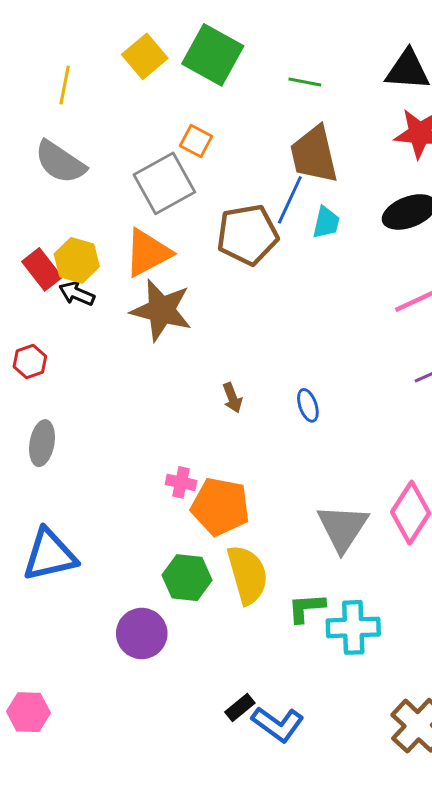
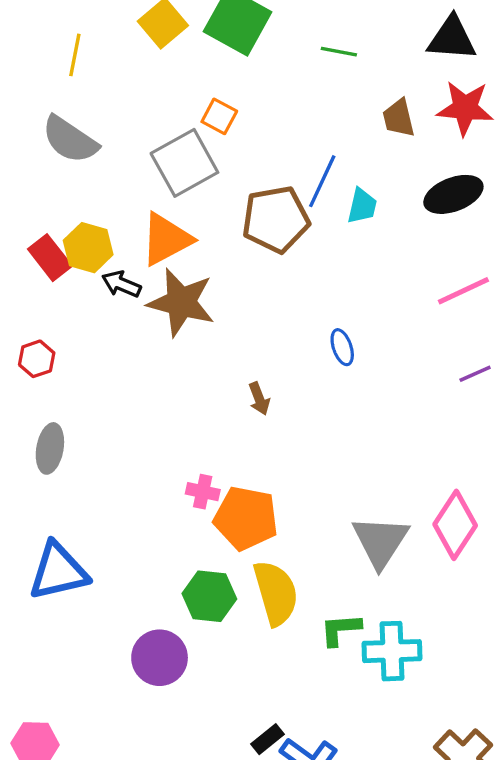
brown trapezoid: (314, 155) -> (399, 118), moved, size x0.6
black arrow: (77, 294) -> (121, 284), moved
blue ellipse: (308, 405) -> (342, 347), moved

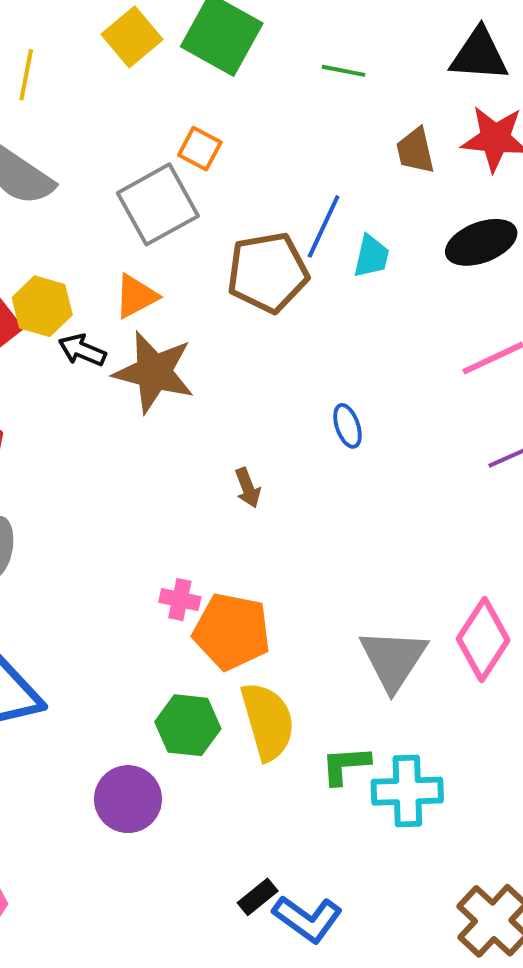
orange triangle: (166, 239) -> (136, 296), size x0.7

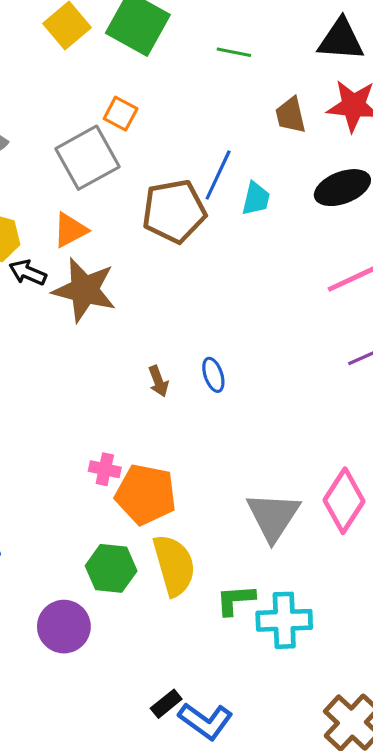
blue ellipse: (347, 426) -> (213, 375), moved

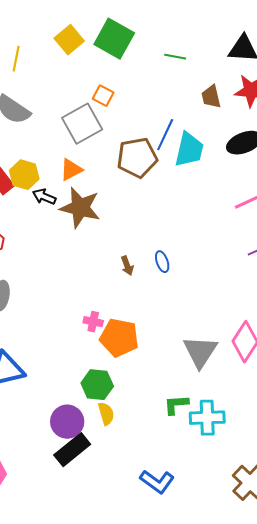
cyan trapezoid: (256, 199) -> (189, 150), size x1.6
yellow semicircle: (174, 565) -> (106, 414), moved, size x0.6
black rectangle: (166, 704) -> (72, 450), moved, size x1.8

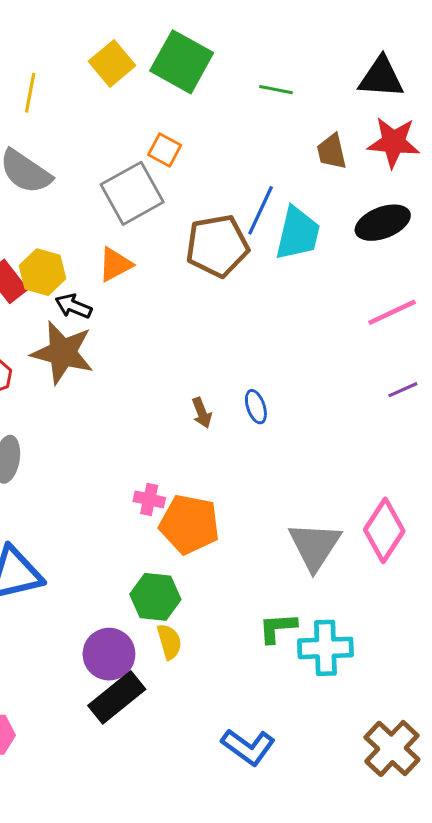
brown star: (80, 208) -> (63, 353), moved

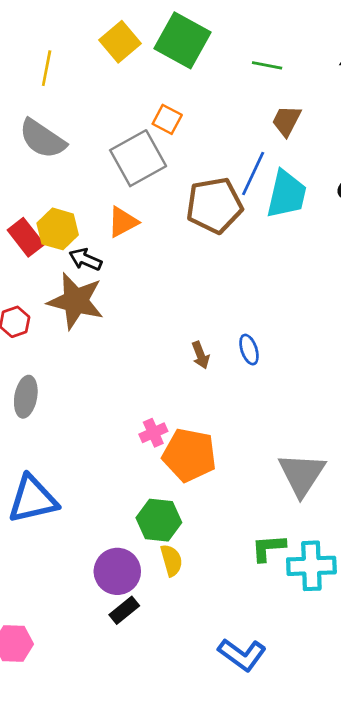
brown trapezoid: (332, 152) -> (286, 121), moved, turned 40
pink cross: (149, 499) -> (153, 433), turned -36
black rectangle: (117, 697) -> (124, 610), size x0.6

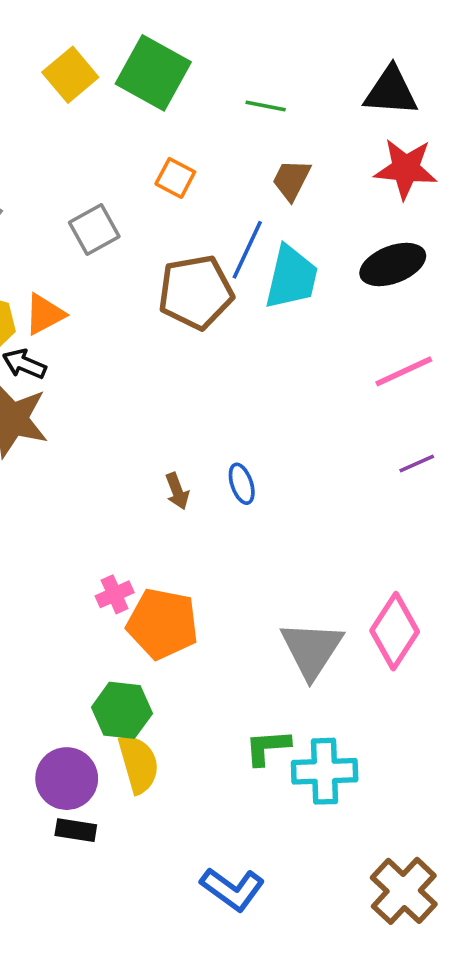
orange square: (167, 119) -> (175, 178), moved
gray square: (138, 158) -> (94, 229), size x0.7
orange triangle: (123, 222) -> (45, 314), moved
yellow semicircle: (171, 560) -> (139, 764), size x1.4
black rectangle: (124, 610) -> (76, 830), turned 48

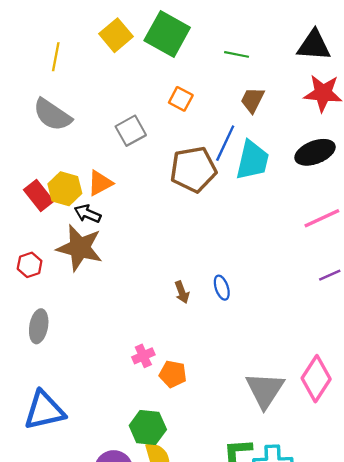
orange pentagon: (162, 624) -> (173, 374), size x0.6

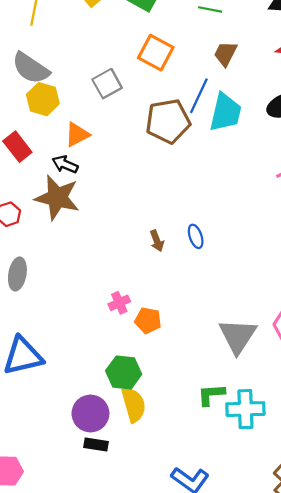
orange square: (181, 99) -> (156, 53), size x1.5
yellow hexagon: (65, 189) -> (43, 99), moved

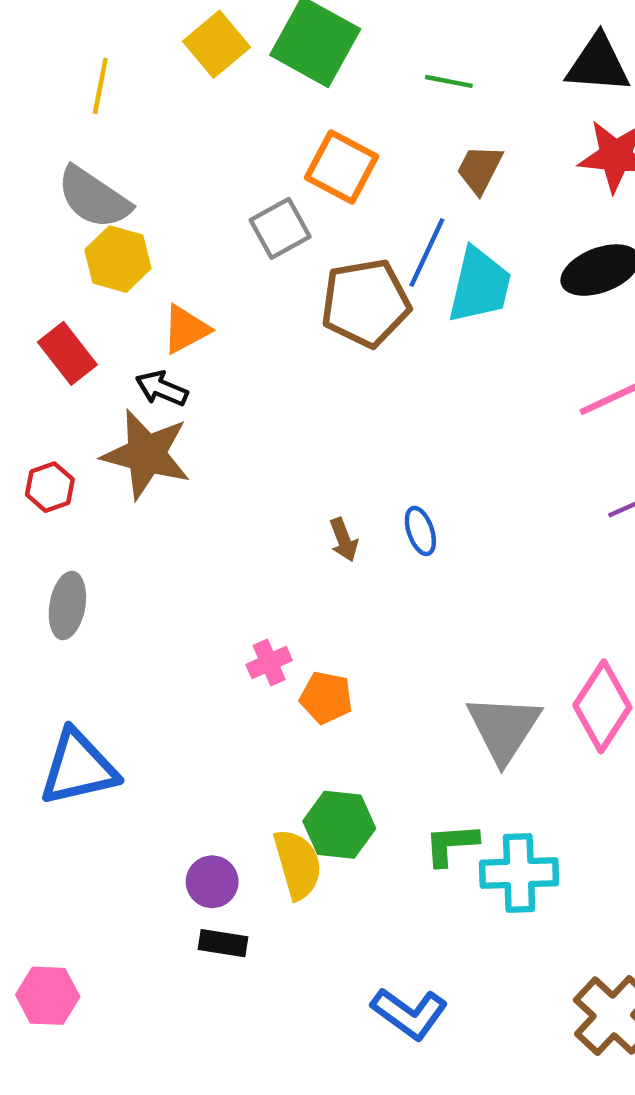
gray square: (107, 84) -> (280, 228), moved
green hexagon: (124, 373) -> (339, 825), moved
purple circle: (90, 413) -> (212, 882), size x0.7

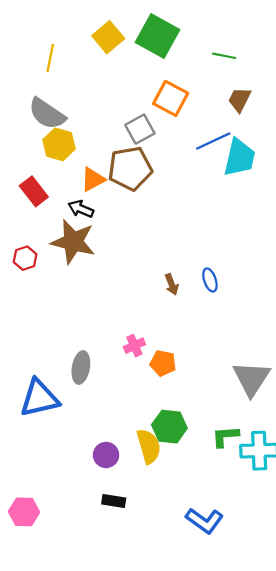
blue line: (427, 252) -> (213, 141), turned 40
brown pentagon: (366, 303) -> (130, 168), moved
gray ellipse: (67, 605) -> (81, 367), moved
black rectangle: (223, 943) -> (114, 501), moved

